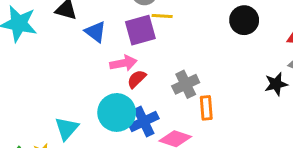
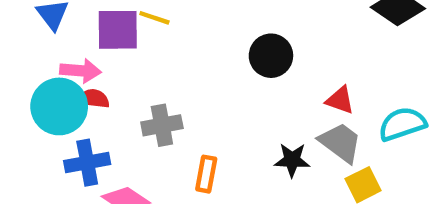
red semicircle: (137, 79) -> (93, 99), turned 36
orange rectangle: (206, 108) -> (206, 174), moved
cyan circle: (117, 112) -> (59, 106), moved

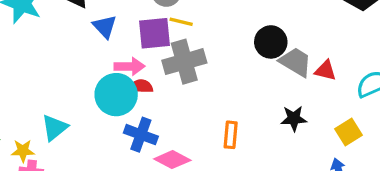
gray cross: (162, 125) -> (184, 62), moved, size x1.4
gray trapezoid: (340, 142) -> (296, 62), moved
blue cross: (87, 163) -> (141, 135), turned 36

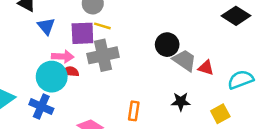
blue cross: (141, 135) -> (41, 106), moved

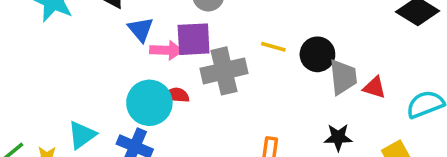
yellow line: (102, 26) -> (273, 47), moved
pink arrow: (63, 57) -> (166, 50), moved
gray trapezoid: (184, 60) -> (343, 77), turned 50

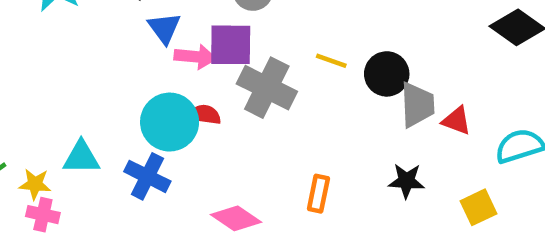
gray cross: (224, 71) -> (267, 88), turned 36
cyan triangle: (82, 135) -> (81, 157), turned 32

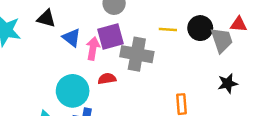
pink arrow: (195, 57) -> (93, 48), turned -70
red triangle: (457, 121) -> (239, 24), moved
cyan circle: (170, 122) -> (73, 91), moved

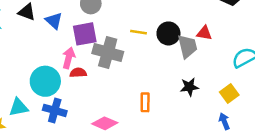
blue triangle: (72, 38) -> (54, 21), moved
pink arrow: (93, 48) -> (69, 58), moved

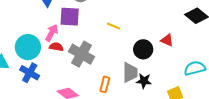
black circle: (168, 33) -> (143, 49), moved
gray trapezoid: (187, 46) -> (130, 72), moved
gray cross: (108, 52) -> (81, 54), moved

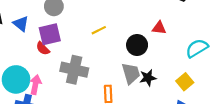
yellow line: (114, 26) -> (99, 30), turned -32
pink arrow: (52, 33) -> (35, 85), moved
red semicircle: (56, 47) -> (43, 48), moved, turned -128

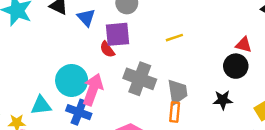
black circle: (137, 45) -> (236, 66), moved
gray trapezoid: (131, 73) -> (177, 92), moved
pink arrow: (35, 85) -> (93, 90), size x1.4

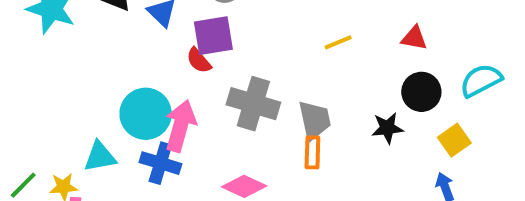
yellow line: (174, 38) -> (338, 42), moved
black circle: (236, 66) -> (421, 92), moved

